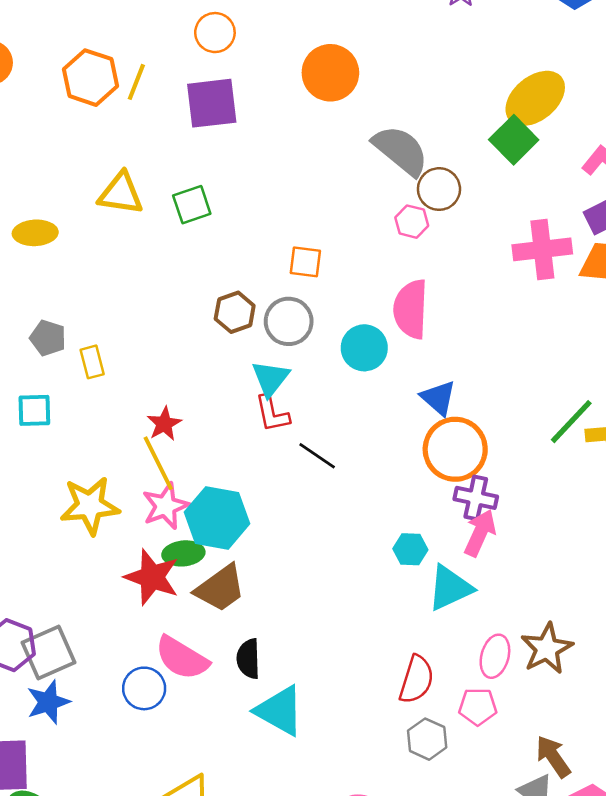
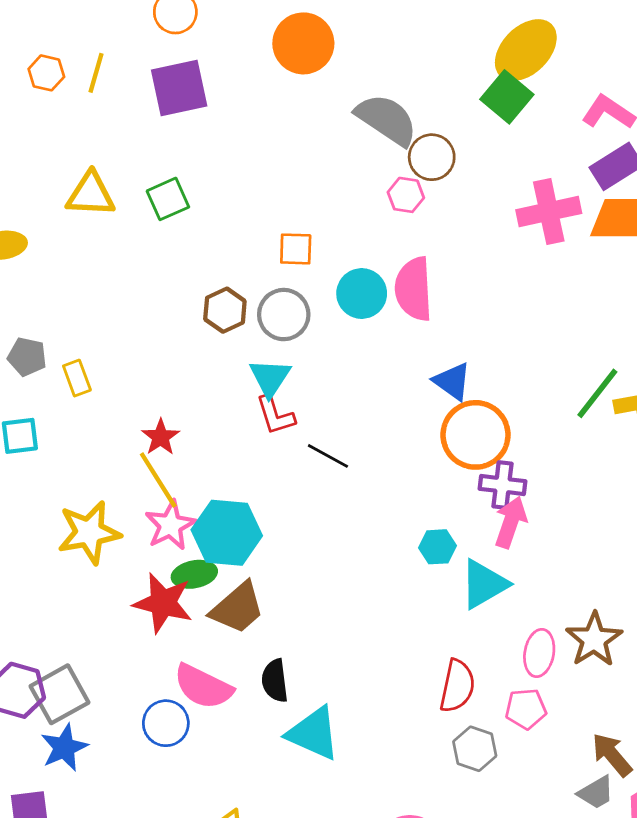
orange hexagon: (90, 78) -> (46, 73), size x0.6
cyan circle: (364, 348) -> (362, 294), moved

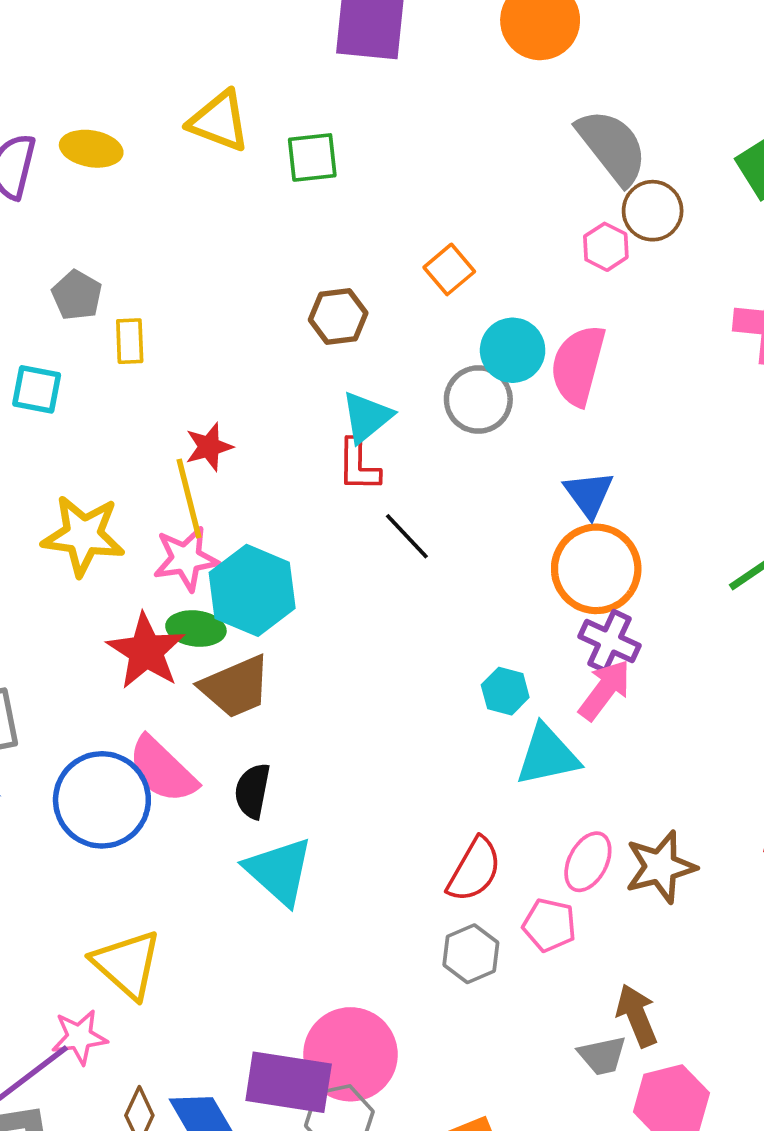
orange square: (296, 249) -> (449, 269), turned 30
gray circle: (284, 315) -> (478, 400), moved
blue circle: (166, 723) -> (102, 800), size x1.6

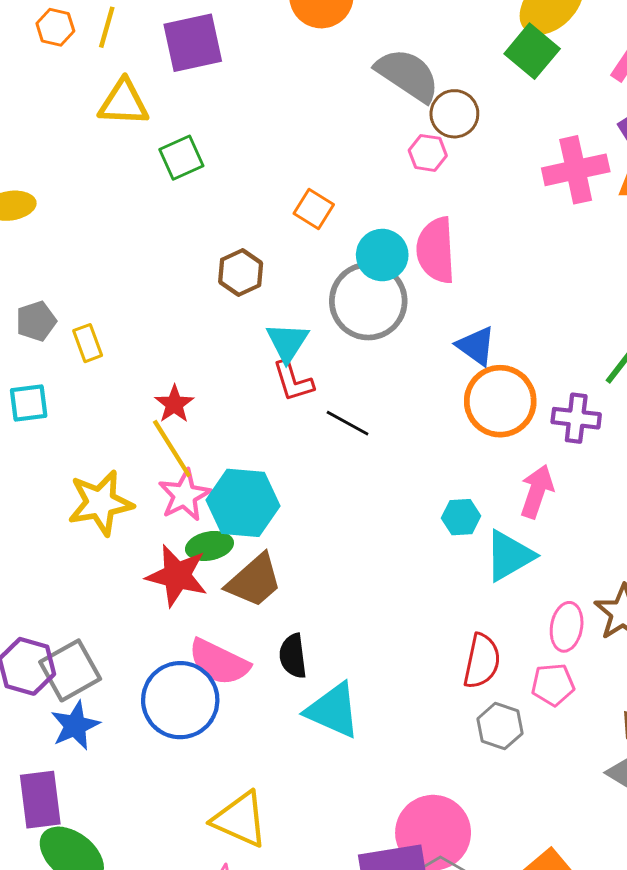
yellow triangle: (219, 121) -> (124, 103), moved
gray pentagon: (77, 295) -> (36, 321), turned -30
gray circle: (478, 400) -> (368, 301), size x1.4
purple cross: (609, 641) -> (576, 418), moved

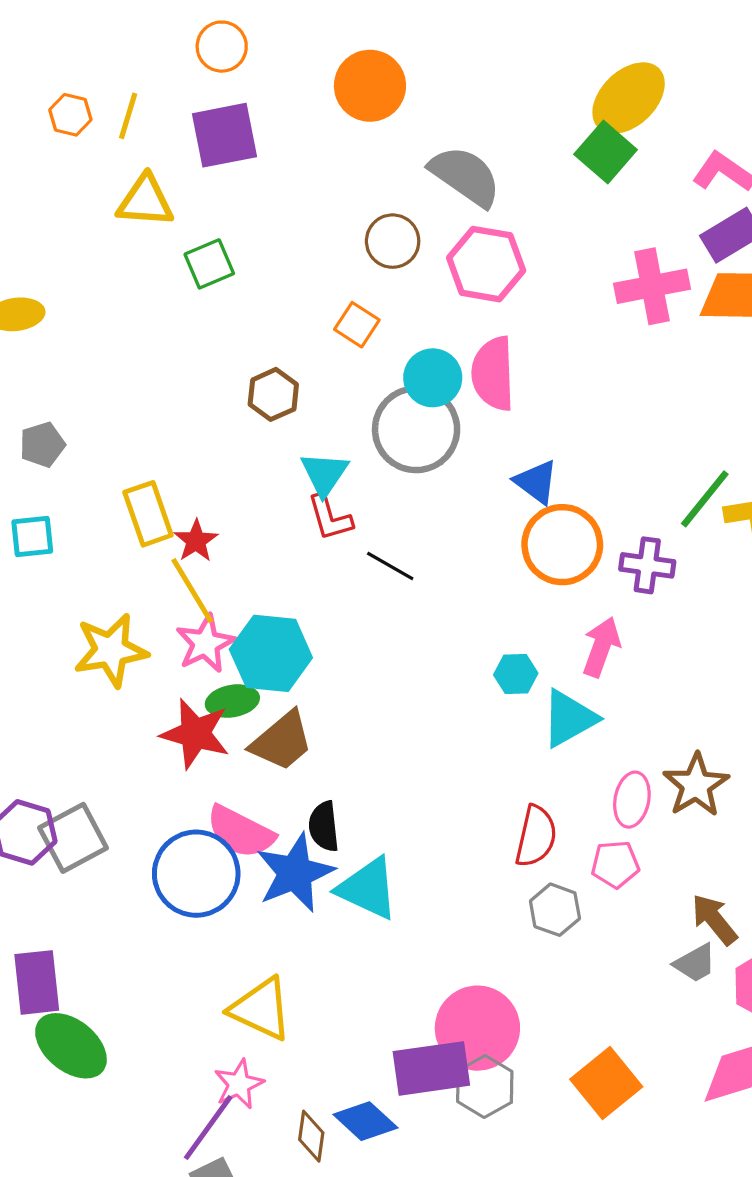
brown circle: (454, 114) -> (393, 241), moved
pink hexagon: (428, 153) -> (486, 264), size x1.8
yellow rectangle: (88, 343) -> (148, 514), moved, size x1.5
blue star: (75, 726) -> (295, 873), moved, size x1.4

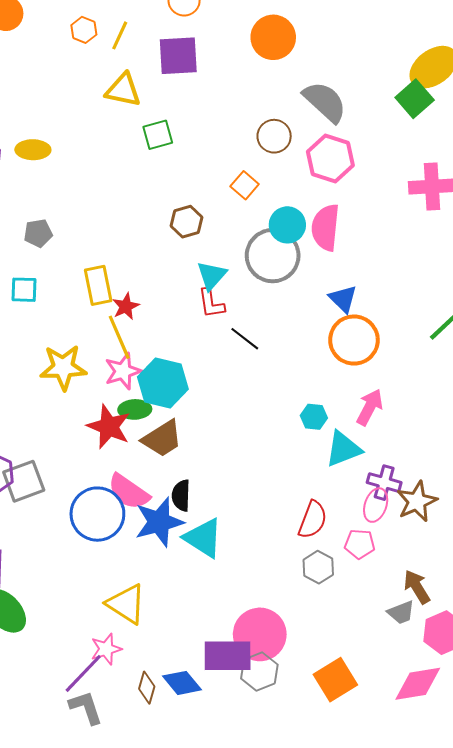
purple cross: (647, 565) -> (384, 483), moved

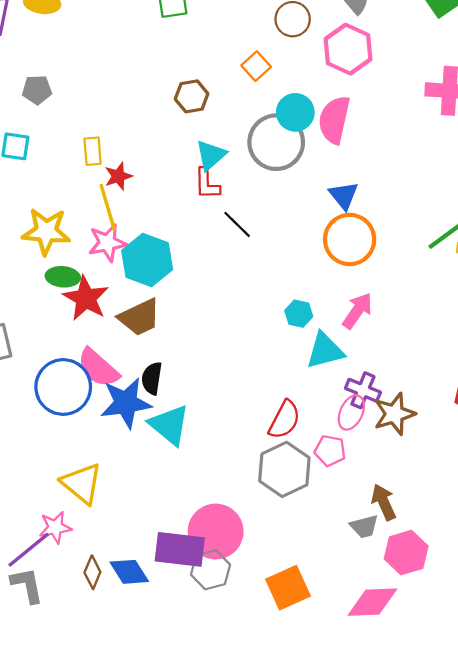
yellow rectangle: (98, 285) -> (93, 151), size x0.7
green ellipse: (135, 409) -> (63, 277), moved
gray hexagon: (318, 567) -> (284, 469), size x1.6

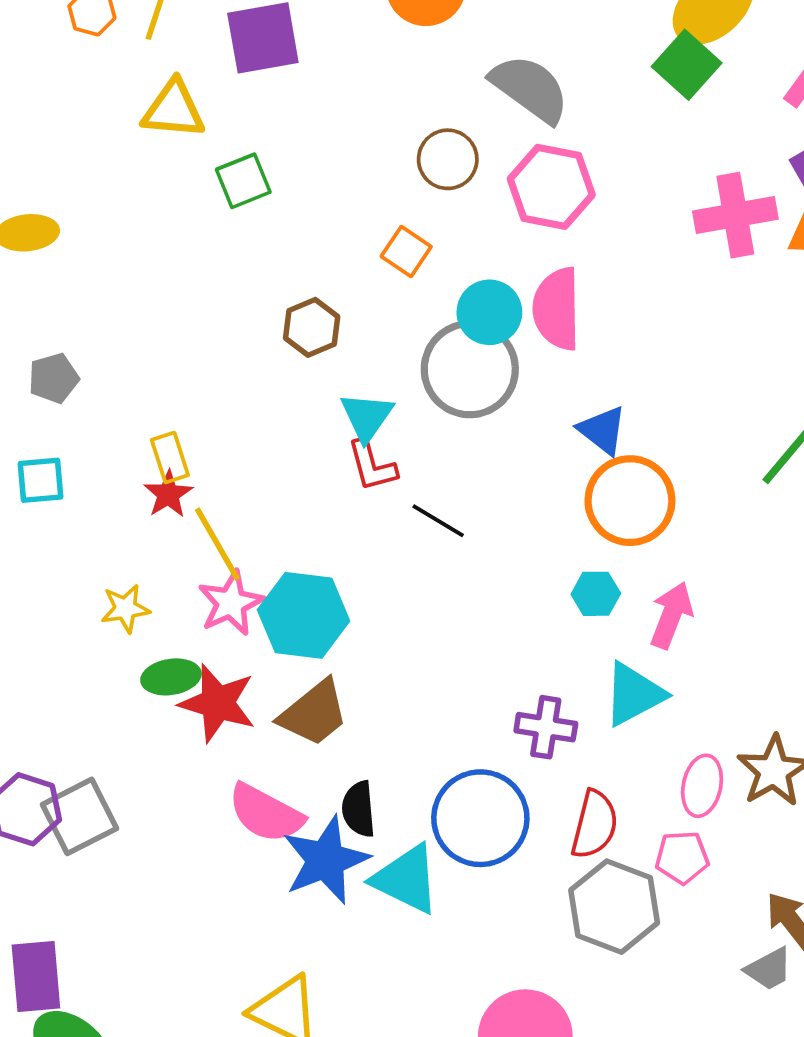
red star: (118, 176) -> (168, 494), moved
yellow star: (46, 231) -> (125, 609), size x0.6
cyan hexagon: (299, 314) -> (596, 594), moved
blue circle: (63, 387) -> (480, 818), moved
purple cross: (363, 390) -> (546, 727), moved

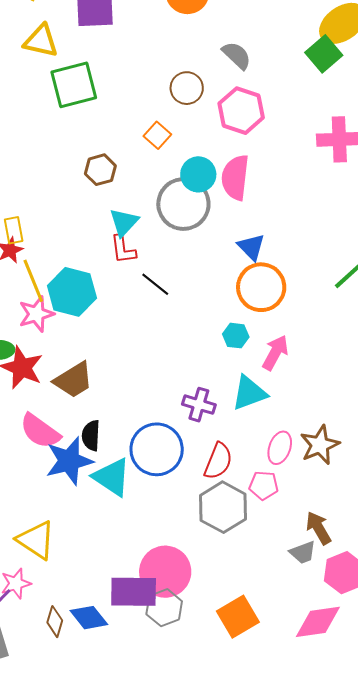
gray semicircle: (530, 88) -> (237, 55), size x0.7
green square: (243, 181) -> (74, 85), size x1.6
cyan hexagon: (304, 615) -> (72, 292), moved

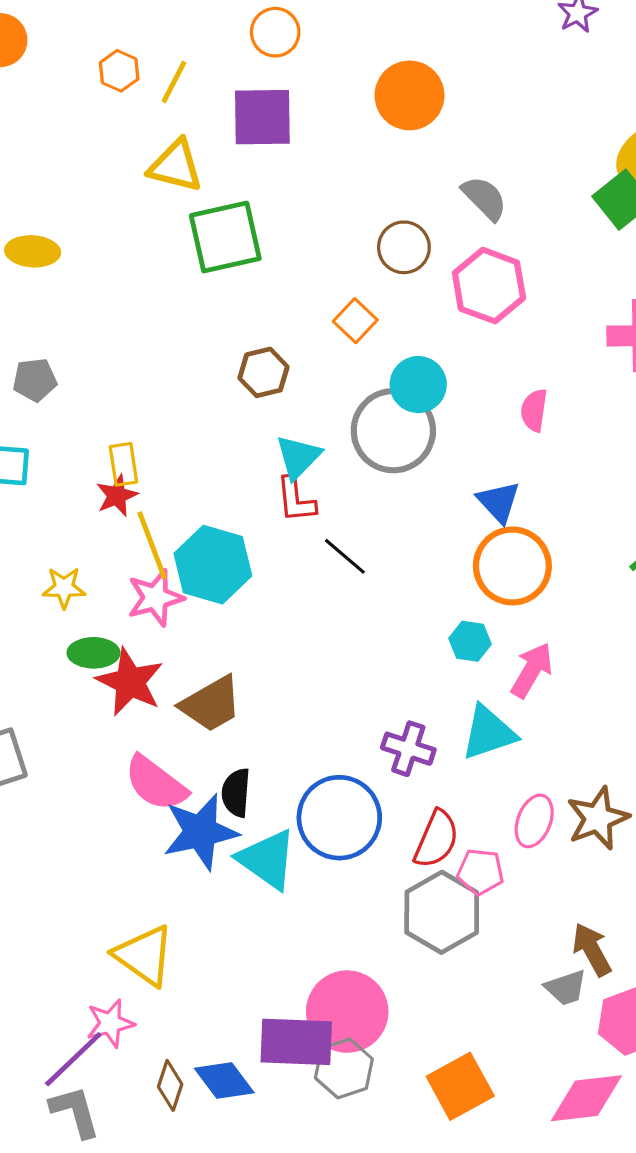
pink semicircle: (235, 177) -> (534, 410), moved, size x0.6
pink pentagon: (264, 485) -> (480, 872), moved

